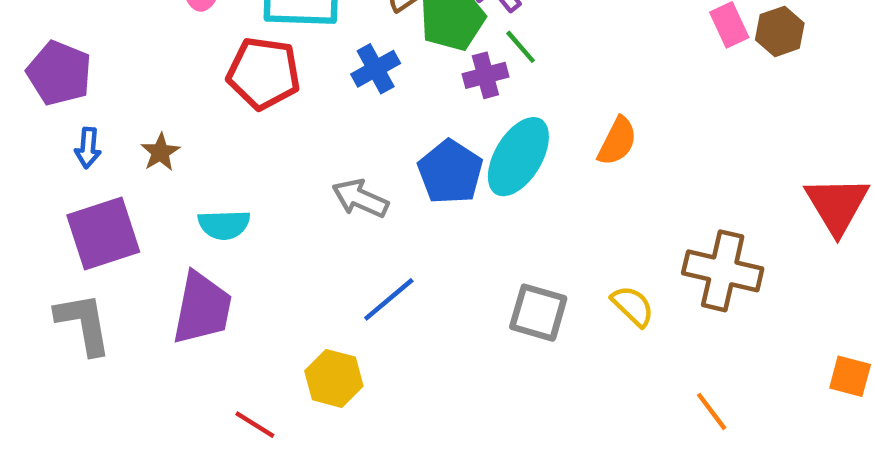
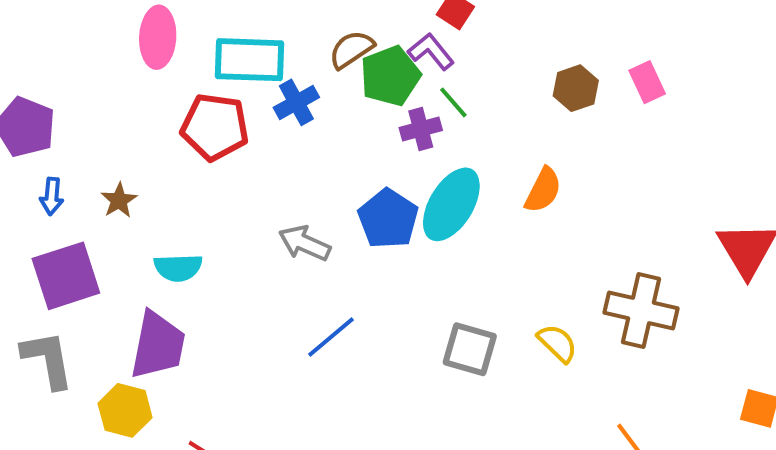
brown hexagon: (780, 31) -> (576, 88), moved
blue cross: (376, 69) -> (296, 102), moved
yellow hexagon: (334, 378) -> (125, 410), moved

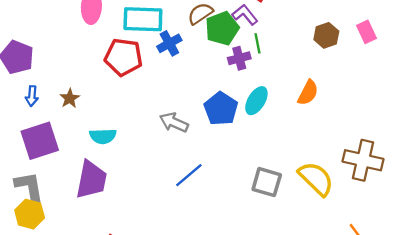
green line: (453, 102) -> (258, 43), turned 30
cyan ellipse: (451, 204) -> (256, 101), size x0.7
yellow semicircle: (557, 343) -> (316, 179), size x1.6
yellow hexagon: (125, 410) -> (30, 214), moved

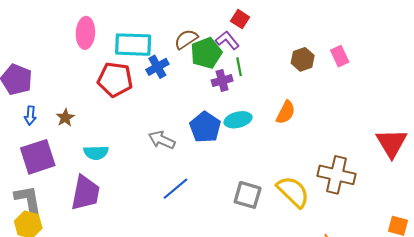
cyan ellipse: (256, 101) -> (238, 120), turned 45

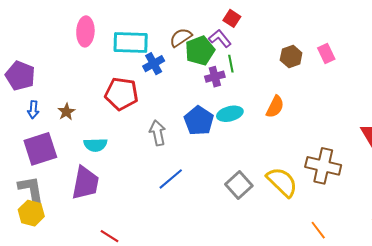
red pentagon: (115, 79) -> (122, 94), moved
gray arrow: (162, 140) -> (158, 133), turned 55
gray square: (248, 195) -> (239, 185), turned 32

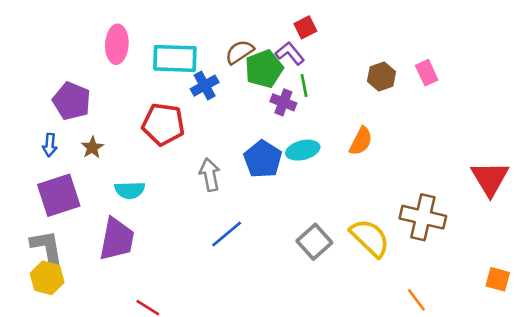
red square: (232, 18) -> (305, 27), turned 30
purple pentagon: (20, 76) -> (72, 101), moved
purple cross: (215, 77) -> (283, 102), turned 36

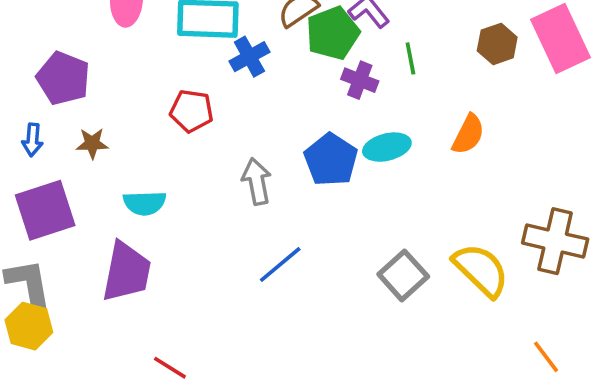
pink rectangle: (427, 73) -> (561, 39), size x1.8
green line: (304, 86) -> (410, 58), moved
red pentagon: (163, 124) -> (192, 111), size x0.7
brown star: (92, 148) -> (92, 143), turned 30

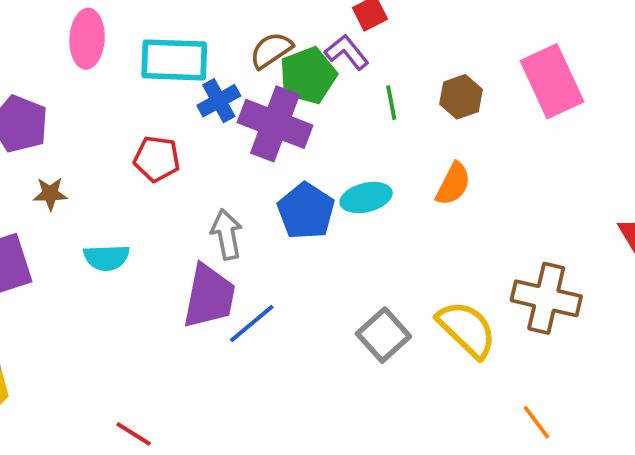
brown hexagon: (497, 44) -> (461, 97), moved
purple cross: (360, 80) -> (275, 124), moved, size x1.8
purple trapezoid: (127, 272) -> (209, 296), moved

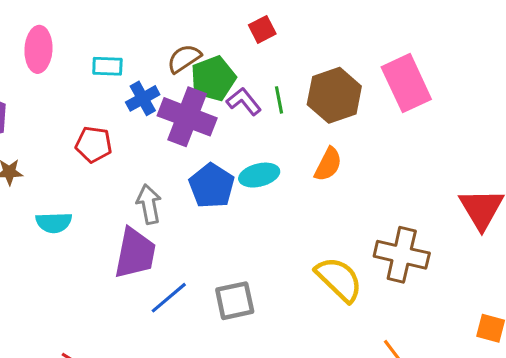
purple L-shape: (347, 52) -> (244, 101), moved
cyan rectangle: (174, 60) -> (107, 66), size x0.6
brown hexagon: (461, 97) -> (334, 95), size x1.6
blue line: (252, 323) -> (169, 298), moved
gray square: (383, 335) -> (235, 301), moved, turned 30

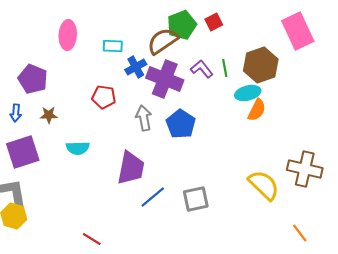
brown semicircle: (184, 59) -> (163, 41), size x1.4
green pentagon: (213, 78) -> (182, 25), moved
pink rectangle: (406, 83) -> (298, 31), moved
cyan ellipse: (259, 175) -> (248, 93), moved
gray arrow: (149, 204) -> (144, 118), moved

